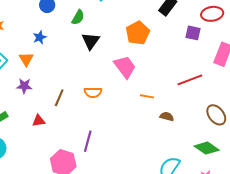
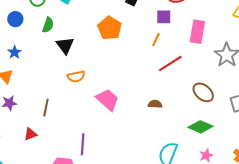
pink trapezoid: (125, 67) -> (107, 100), moved
orange semicircle: (93, 92) -> (76, 77), moved
orange line: (147, 96) -> (156, 40), moved, turned -64

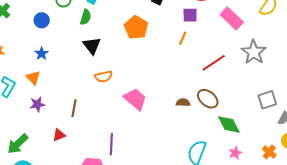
green semicircle: (48, 25) -> (86, 17), moved
pink rectangle: (197, 32) -> (232, 18), moved, turned -55
red line: (170, 63) -> (214, 63), moved
brown ellipse: (203, 92) -> (208, 99), moved
green diamond: (201, 127) -> (229, 124), turned 40

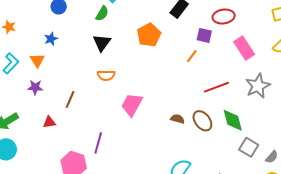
pink trapezoid: (135, 99) -> (132, 105), turned -115
gray square: (267, 100) -> (249, 147), moved, turned 36
green diamond: (229, 124) -> (233, 120), moved

